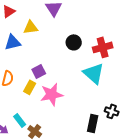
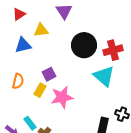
black circle: (74, 42) -> (84, 45), size x1.6

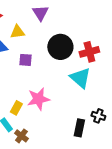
purple square: (49, 74) -> (25, 60), moved, turned 32
yellow rectangle: (40, 90) -> (16, 108), moved

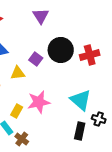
yellow triangle: (17, 32) -> (18, 73), moved
purple square: (25, 60) -> (36, 59), moved, turned 32
cyan triangle: (80, 78) -> (81, 100), moved

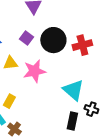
purple square: (36, 59) -> (26, 38), moved
pink star: (39, 102) -> (34, 71), moved

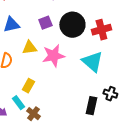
purple square: (26, 38) -> (45, 23), turned 32
cyan triangle: (73, 90) -> (92, 62), moved

